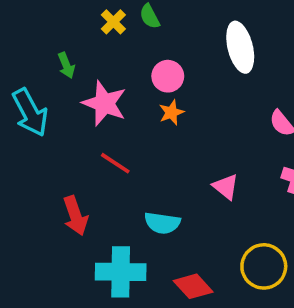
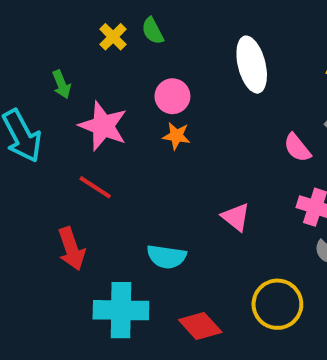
orange star: (171, 112) -> (176, 136), turned 30
red line: (115, 163) -> (95, 187), moved

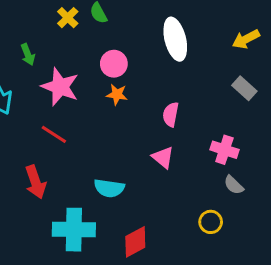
pink semicircle: (297, 148) -> (171, 114), moved, turned 50
yellow circle: (277, 304) -> (211, 222), moved, size x0.6
red diamond: (200, 326) -> (135, 242), turned -76

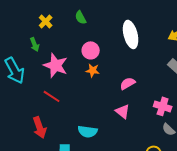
yellow cross: (68, 18) -> (46, 21), moved
pink semicircle: (171, 114) -> (128, 83), turned 49

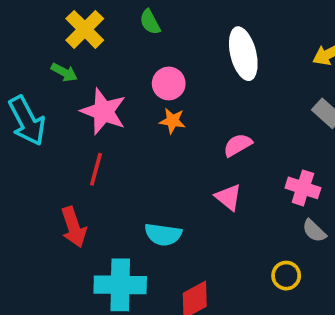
yellow cross: (46, 21) -> (85, 29), size x1.5
green arrow: (35, 44) -> (64, 72), turned -40
red line: (52, 96) -> (96, 169), turned 72

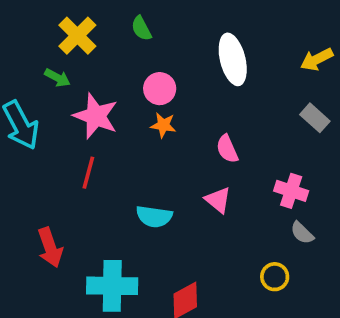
pink semicircle: (238, 145) -> (227, 149), turned -84
red arrow: (74, 227) -> (50, 247), moved
cyan semicircle: (163, 235) -> (154, 216), moved

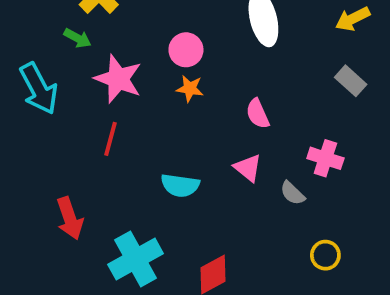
gray semicircle: (302, 233) -> (292, 193), moved
yellow circle: (275, 277) -> (325, 255), moved
cyan cross: (112, 286) -> (136, 259), turned -30

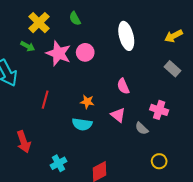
pink star: (118, 79) -> (58, 53), moved
orange star: (190, 89) -> (87, 102), moved
cyan cross: (136, 259) -> (58, 163), size x0.6

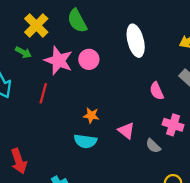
green semicircle: (75, 18) -> (77, 21), size x1.5
pink semicircle: (123, 86) -> (157, 91), moved
red line: (45, 100) -> (43, 93), moved

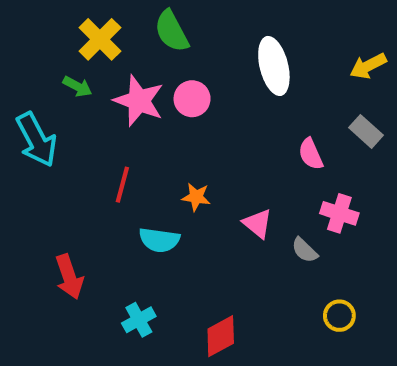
red line: (43, 93) -> (122, 185), moved
cyan semicircle: (85, 141) -> (159, 240), moved

